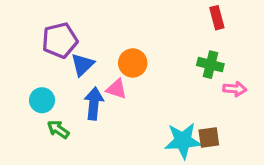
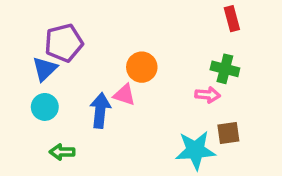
blue triangle: (82, 65) -> (45, 69), moved
pink arrow: (235, 89) -> (208, 95), moved
green arrow: (58, 129) -> (62, 152), moved, turned -35
brown square: (209, 137) -> (228, 133), moved

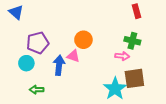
purple pentagon: (64, 43) -> (38, 43), moved
blue triangle: (45, 69) -> (16, 12), moved, turned -35
brown square: (228, 133) -> (134, 78), size x1.5
cyan star: (195, 150) -> (115, 89), turned -30

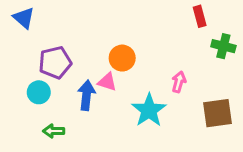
green cross: (132, 41) -> (223, 46), moved
pink arrow: (122, 56) -> (179, 82), turned -80
brown square: (134, 78) -> (217, 113), moved
cyan star: (115, 89) -> (149, 110), moved

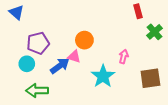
green cross: (223, 46) -> (155, 32), turned 35
blue arrow: (86, 95) -> (60, 66), turned 48
green arrow: (54, 131) -> (37, 91), size x1.5

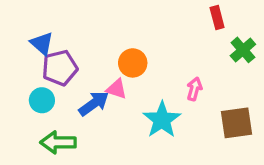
blue triangle: (16, 12) -> (42, 44), moved

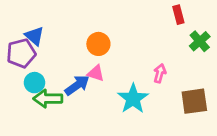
orange circle: (133, 63) -> (98, 44), moved
purple pentagon: (60, 68) -> (21, 53), moved
green arrow: (58, 142) -> (48, 99), moved

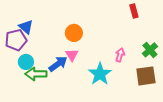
green cross: (200, 41) -> (150, 50), moved
pink triangle: (96, 73) -> (72, 55), turned 40

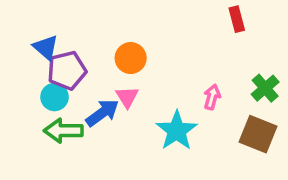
purple pentagon: (16, 40) -> (67, 70), moved
cyan circle: (26, 62) -> (55, 97), moved
brown square: (146, 76) -> (258, 134), turned 30

